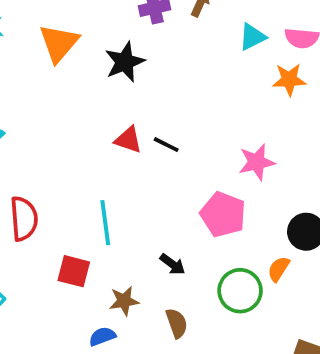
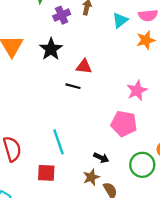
red triangle: (128, 140) -> (84, 67), moved
black line: (166, 145) -> (73, 86), moved
brown star: (124, 301) -> (91, 177), moved

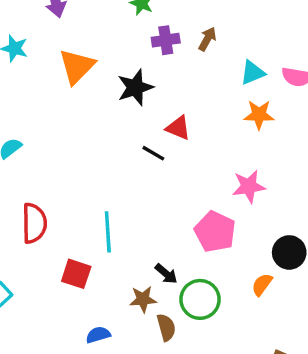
orange star: (146, 40) -> (259, 115), moved
green circle: (142, 165) -> (200, 299), moved

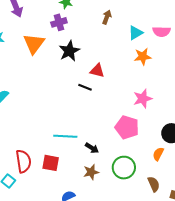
purple cross: (166, 40) -> (59, 22), moved
red semicircle: (34, 223) -> (23, 161), moved
cyan line: (108, 232) -> (65, 136), turned -75
black arrow: (166, 274) -> (92, 148), moved
brown semicircle: (166, 327) -> (154, 184), moved

